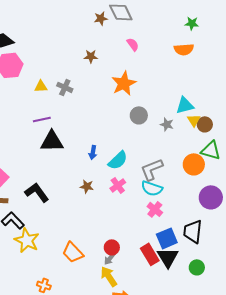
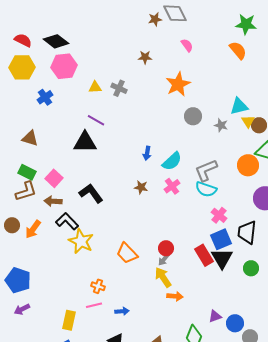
green star: (192, 23) -> (246, 24), size x1.5
orange semicircle: (184, 49) -> (238, 50), turned -126
purple line: (42, 119) -> (96, 120), turned 42
black triangle: (52, 141) -> (85, 142), moved
pink cross: (155, 209) -> (219, 215), moved

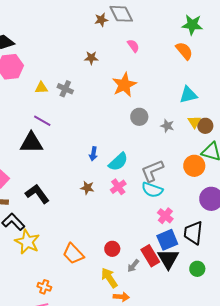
cyan triangle: (239, 106) -> (188, 95), moved
gray arrow: (164, 259) -> (133, 266), moved

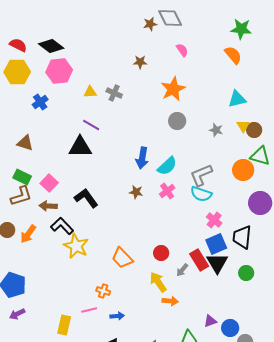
gray circle: (139, 117) -> (177, 121), moved
blue arrow: (93, 154) -> (142, 158), size x1.5
orange cross: (44, 287) -> (103, 291), moved

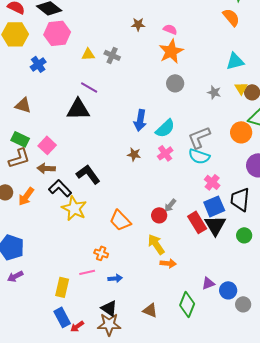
pink semicircle: (182, 50) -> (170, 29), moved, turned -32
black L-shape: (86, 198) -> (88, 174), moved
gray arrow: (182, 270) -> (170, 205), moved

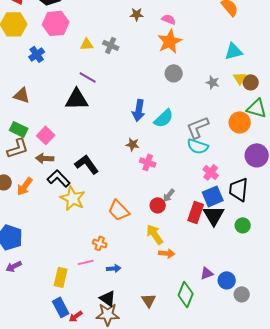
pink cross: (165, 153) -> (148, 162), moved, turned -35
red rectangle: (197, 222) -> (196, 212), turned 50
brown triangle: (150, 310) -> (149, 300), turned 35

